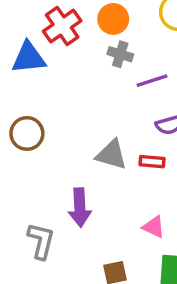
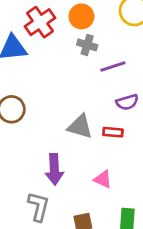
pink triangle: (154, 227) -> (103, 179), moved
gray L-shape: (41, 241) -> (39, 207), moved

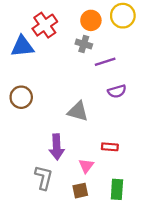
orange circle: (81, 16) -> (91, 20), moved
red rectangle: (113, 132) -> (110, 147), moved
pink triangle: (103, 179) -> (86, 166), moved, turned 42

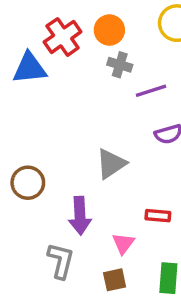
orange circle: (91, 20) -> (109, 30), moved
brown circle: (21, 97) -> (28, 183), moved
gray triangle: (78, 111) -> (111, 164), turned -50

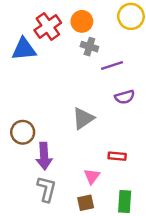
purple arrow: (80, 216) -> (44, 156), moved

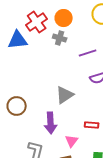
gray cross: (89, 47) -> (60, 38), moved
purple arrow: (44, 156) -> (51, 123), moved

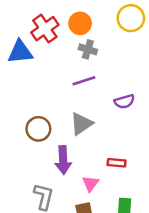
gray cross: (60, 38) -> (88, 49), moved
purple line: (88, 53) -> (84, 81), moved
brown circle: (17, 106) -> (38, 129), moved

